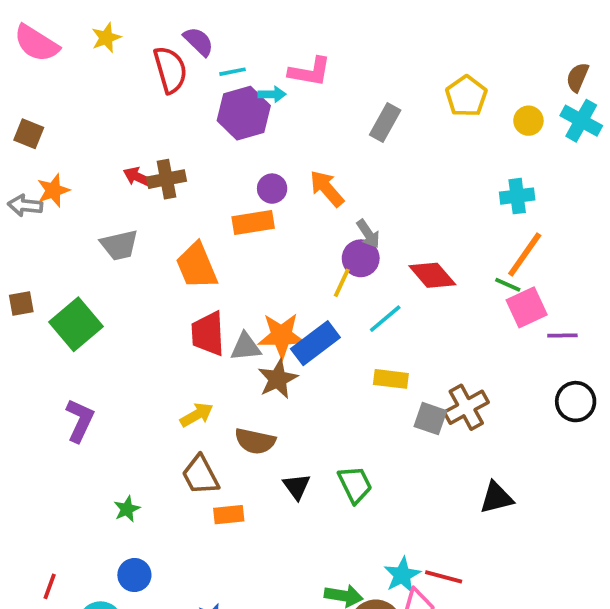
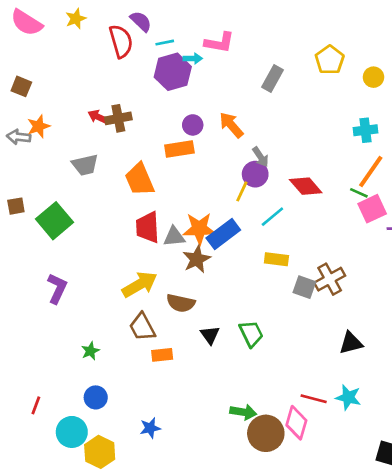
yellow arrow: (197, 415) -> (140, 284), size x1.5
cyan star: (402, 575) -> (348, 397), moved, turned -30

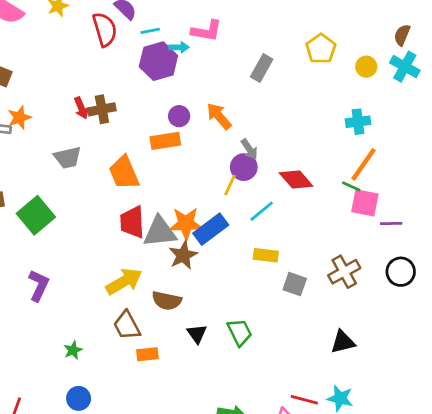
red arrow: (98, 117) -> (81, 108), turned -138
pink square: (372, 209) -> (365, 203), turned 36
gray triangle: (174, 237) -> (160, 232), size x1.5
brown cross: (330, 279) -> (344, 272), moved

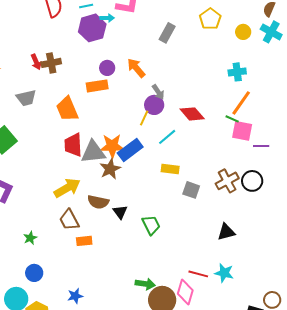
black circle: (401, 272) -> (252, 181), moved
black triangle: (197, 334) -> (120, 212), moved

